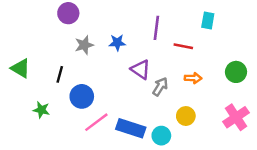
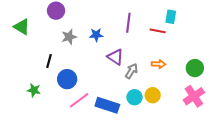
red line: (183, 46) -> (158, 31), moved
green triangle: (21, 68) -> (22, 27), moved
green circle: (236, 72) -> (195, 68), moved
cyan circle: (161, 136) -> (134, 97), moved

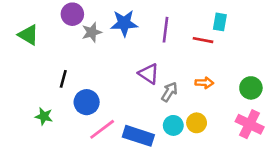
blue star: (96, 35) -> (124, 23), moved, size x1.5
gray star: (69, 37) -> (92, 32), moved
pink cross: (194, 96) -> (250, 124), turned -30

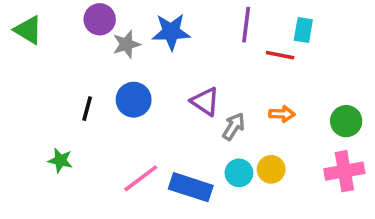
purple line: (166, 30) -> (246, 25), moved
green triangle: (28, 35) -> (28, 30), moved
blue circle: (87, 102) -> (134, 100), moved
pink cross: (250, 124) -> (344, 171), turned -36

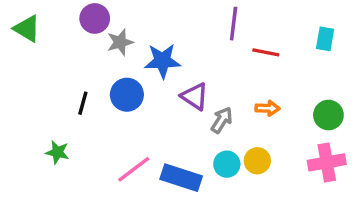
cyan rectangle: (303, 30) -> (325, 39), moved
blue star: (171, 32) -> (162, 61), moved

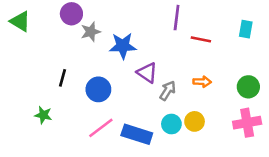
blue circle: (127, 95) -> (98, 89), moved

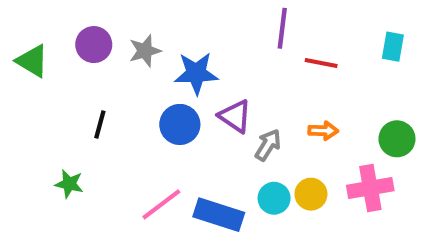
purple circle: (71, 14) -> (94, 45), moved
green triangle: (20, 21) -> (32, 61), moved
blue circle: (98, 89) -> (180, 124), moved
pink cross: (247, 123) -> (370, 188), moved

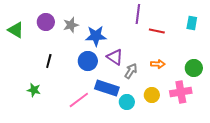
cyan circle: (274, 198) -> (127, 102), moved
blue rectangle: (219, 215) -> (107, 88), moved

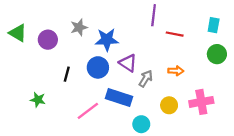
purple circle: (46, 22) -> (48, 40), moved
black line: (49, 61) -> (67, 74), moved
green circle: (194, 68) -> (217, 54), moved
cyan circle: (127, 102) -> (141, 124), moved

